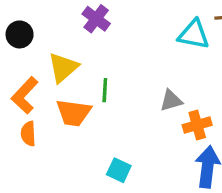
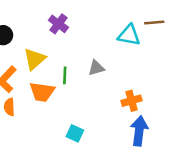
gray triangle: (171, 101) -> (96, 68), moved

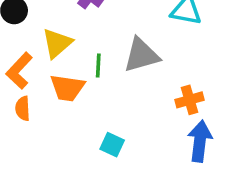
gray triangle: (96, 68) -> (141, 55), size x1.6

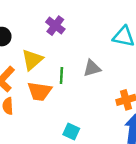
gray triangle: (141, 55) -> (92, 68), size x0.7

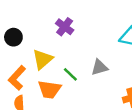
green line: (61, 76) -> (70, 74), turned -49

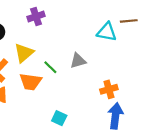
purple cross: (65, 27) -> (36, 16), moved, turned 35

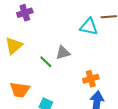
green line: (50, 67) -> (46, 62), moved
orange trapezoid: (31, 82) -> (20, 90), moved

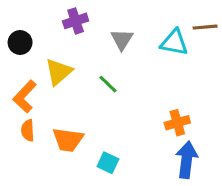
gray triangle: (63, 53) -> (122, 39), moved, turned -42
green line: (46, 62) -> (108, 84), moved

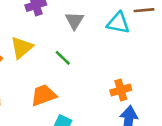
orange trapezoid: (68, 140) -> (43, 95), moved, turned 152

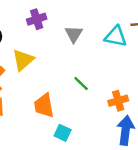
green line: (63, 58) -> (81, 83), moved
orange trapezoid: (43, 95) -> (44, 106), turned -80

